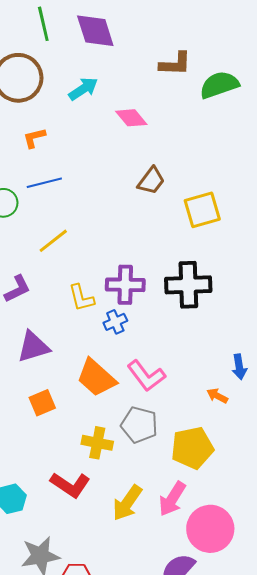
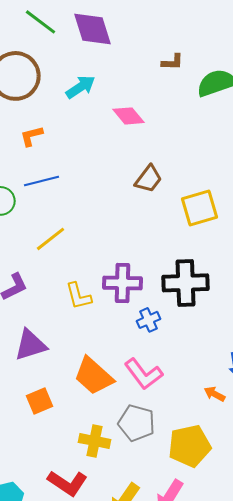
green line: (43, 24) -> (41, 22), turned -40
brown L-shape: (175, 64) -> (173, 62), size x0.7
blue cross: (115, 322) -> (149, 320), moved

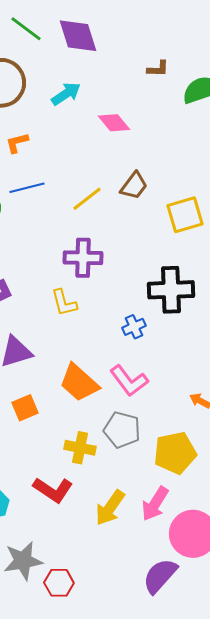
yellow line: (51, 239) -> (87, 199), moved
purple cross: (123, 283) -> (83, 258), moved

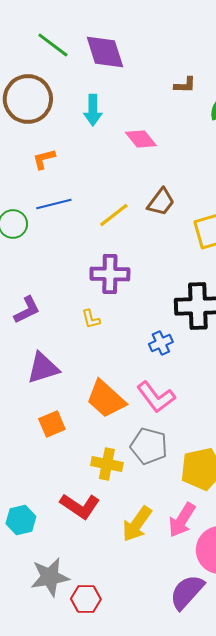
cyan arrow: (66, 94) -> (93, 110), turned 124
yellow L-shape: (64, 303) -> (91, 319), size x0.7

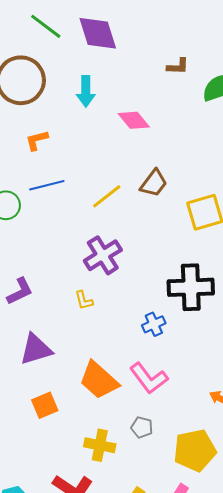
purple cross: (110, 274) -> (103, 255), turned -33
gray pentagon: (149, 446) -> (142, 427), size x0.6

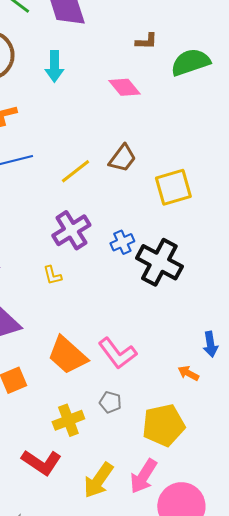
pink diamond: (134, 120) -> (124, 87), moved
black cross: (191, 287) -> (159, 262), turned 30
blue cross: (154, 324) -> (122, 242), moved
yellow cross: (100, 445) -> (68, 420), turned -32

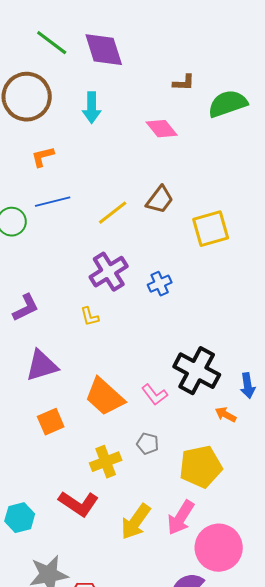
black cross: (159, 262) -> (197, 371), moved
pink L-shape: (117, 353) -> (155, 395), size x0.7

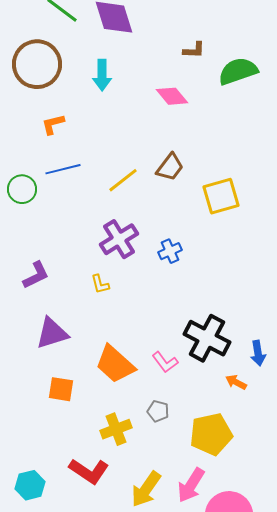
orange square: (51, 422) -> (61, 389), turned 32

